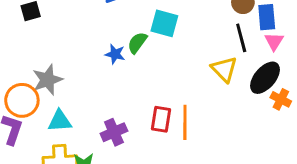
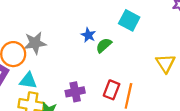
green semicircle: (137, 43) -> (104, 45), moved
cyan triangle: (60, 121) -> (28, 81), moved

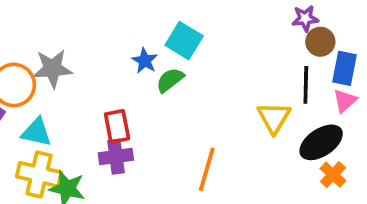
cyan square: (129, 20) -> (184, 41), moved
red rectangle: (112, 90) -> (117, 126), moved, turned -36

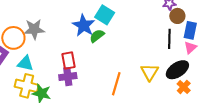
blue star: (145, 61) -> (84, 25), size x1.6
yellow triangle: (274, 118) -> (150, 72), moved

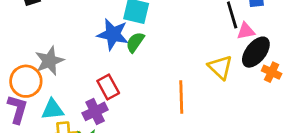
pink triangle: (190, 48) -> (246, 31), moved, turned 48
purple cross: (68, 77) -> (95, 111), moved

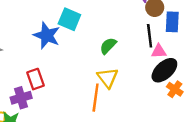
green semicircle: (135, 42) -> (108, 46), moved
yellow triangle: (220, 67) -> (108, 78), moved

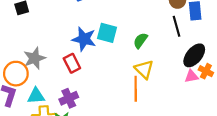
cyan square: (69, 19) -> (107, 33), moved
pink triangle: (159, 51) -> (191, 76), moved
red rectangle: (35, 79) -> (72, 63), moved

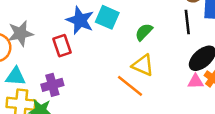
yellow triangle: (144, 69) -> (143, 65), turned -30
orange line: (136, 89) -> (130, 86), turned -60

